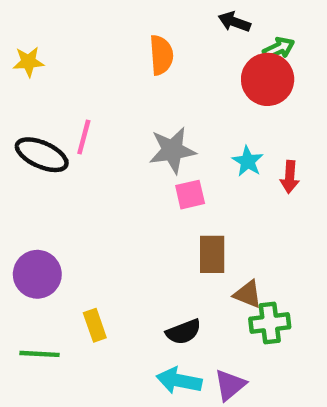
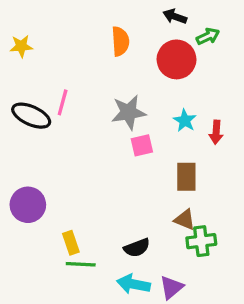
red circle: (268, 79) -> (176, 59), moved
brown rectangle: (212, 254) -> (186, 177), moved
green line: (40, 354) -> (81, 264), moved

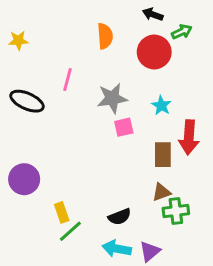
pink line: (63, 102) -> (67, 79), moved
red arrow: (216, 132) -> (189, 137), moved, size x1.6
brown triangle: (185, 220) -> (161, 192), turned -42
green line: (81, 264) -> (70, 231), turned -45

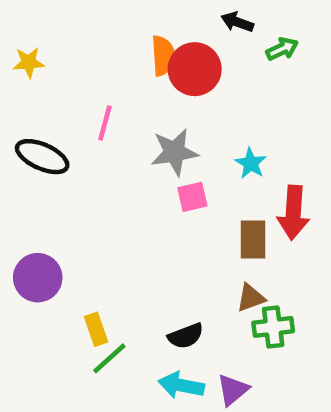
red circle: (154, 52) -> (195, 69), moved

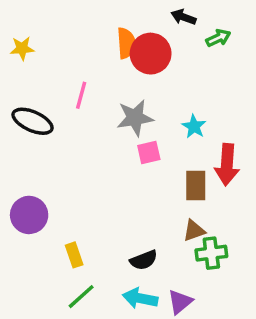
green line: (109, 358) -> (81, 297), moved

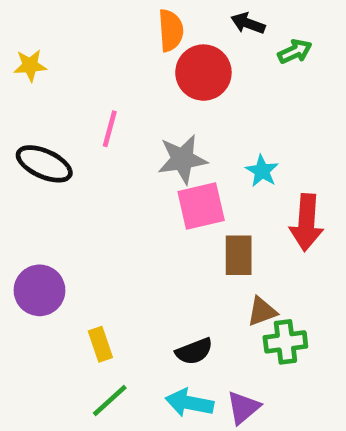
orange semicircle: (126, 43) -> (171, 30), moved
pink square: (149, 152) -> (201, 206), size x1.5
brown rectangle: (196, 185) -> (239, 255), moved

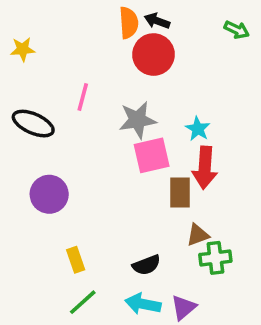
black arrow: (248, 23) -> (157, 21), moved
green arrow: (295, 51) -> (237, 30), moved, turned 50
red arrow: (306, 222) -> (205, 168), moved
purple circle: (40, 290) -> (49, 194), moved

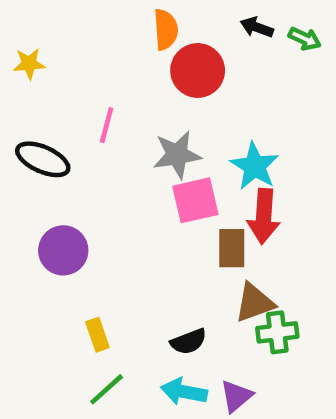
black arrow: (157, 21) -> (257, 27), moved
cyan star: (198, 129) -> (255, 166), size x1.5
brown triangle: (198, 235) -> (255, 303), size x1.4

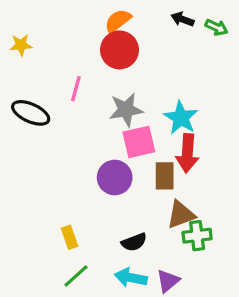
orange semicircle: (166, 30) -> (118, 21), turned -124
red circle: (198, 70) -> (120, 50), moved
purple circle: (63, 250) -> (115, 178), moved

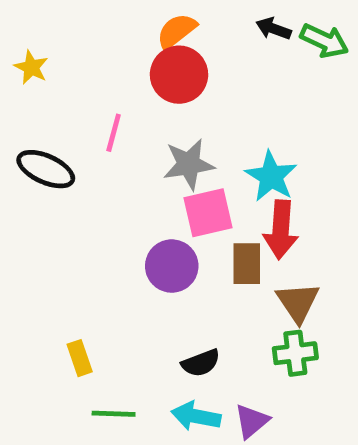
green arrow: (216, 27) -> (324, 41), size x1.4
yellow star: (21, 45) -> (31, 67), turned 30
brown triangle: (181, 215) -> (298, 302), moved, turned -44
yellow rectangle: (69, 237) -> (80, 358), moved
green line: (76, 276) -> (114, 414), turned 44

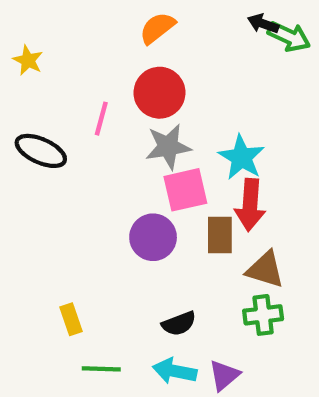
black arrow: (273, 29) -> (263, 24), moved
red circle: (179, 75) -> (160, 93), moved
brown triangle: (298, 302) -> (265, 270), turned -39

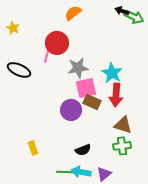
red circle: (160, 93) -> (57, 43), moved
brown rectangle: (220, 235) -> (92, 102), moved, turned -66
green line: (101, 369) -> (65, 172), moved

